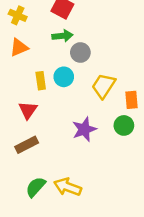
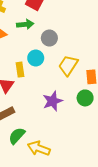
green arrow: (62, 36) -> (25, 24), moved
yellow rectangle: (41, 81) -> (20, 70), moved
green semicircle: (36, 187) -> (17, 136), moved

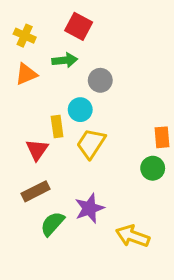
yellow trapezoid: (68, 65) -> (91, 144), moved
purple star: (53, 101) -> (89, 208), moved
yellow arrow: (39, 148) -> (133, 236), moved

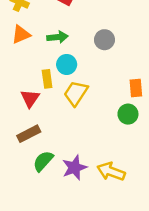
green arrow: (65, 60) -> (57, 37), moved
gray circle: (100, 80) -> (104, 40), moved
purple star: (89, 208) -> (74, 168), moved

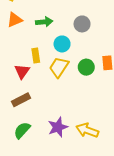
cyan circle: (67, 64) -> (62, 44), moved
green circle: (128, 114) -> (86, 67), moved
green semicircle: (43, 161) -> (22, 130), moved

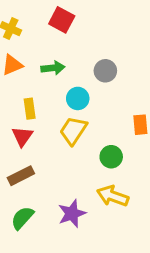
yellow rectangle: (36, 56) -> (30, 109), moved
green circle: (86, 67) -> (111, 157), moved
yellow arrow: (87, 130) -> (113, 196), moved

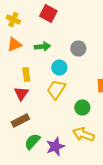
green semicircle: (22, 218) -> (32, 142), moved

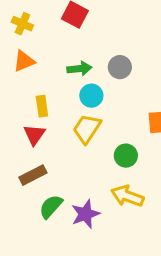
green arrow: (42, 46) -> (79, 69), moved

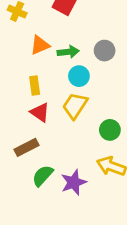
orange triangle: (24, 61) -> (40, 45), moved
red triangle: (34, 135) -> (40, 112), moved, turned -30

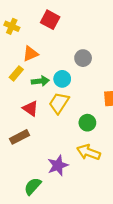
green arrow: (68, 52) -> (40, 81), moved
yellow rectangle: (35, 86) -> (16, 73), moved, turned 48
green semicircle: (43, 176) -> (33, 186), moved

